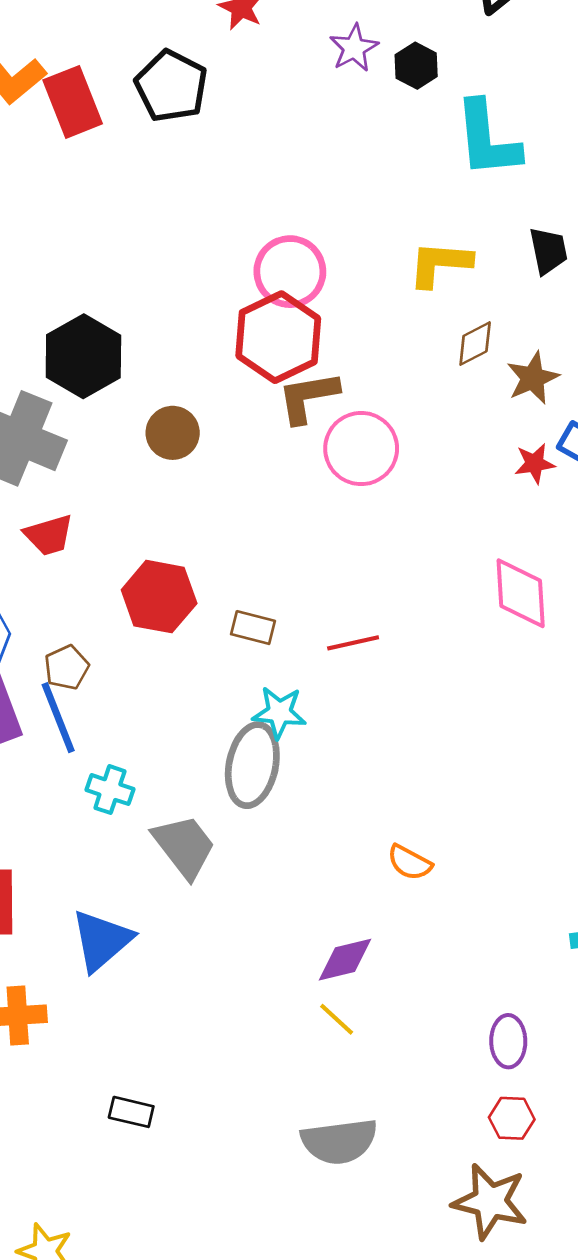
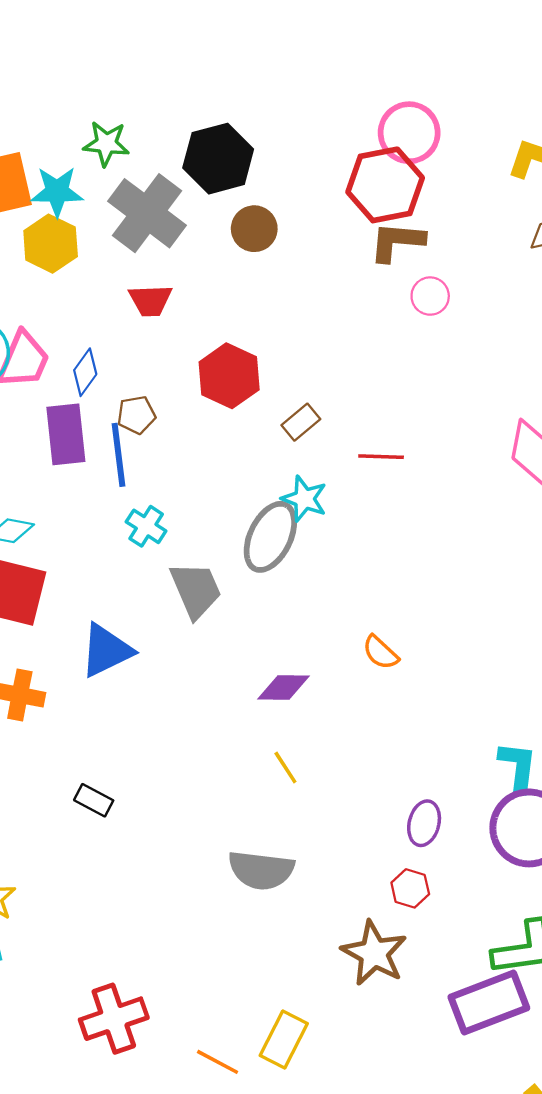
brown circle: (173, 433) -> (254, 229), moved
pink circle: (361, 449) -> (430, 296), size x0.6
brown rectangle: (253, 628) -> (301, 422), turned -69
purple diamond: (345, 960) -> (284, 687), moved

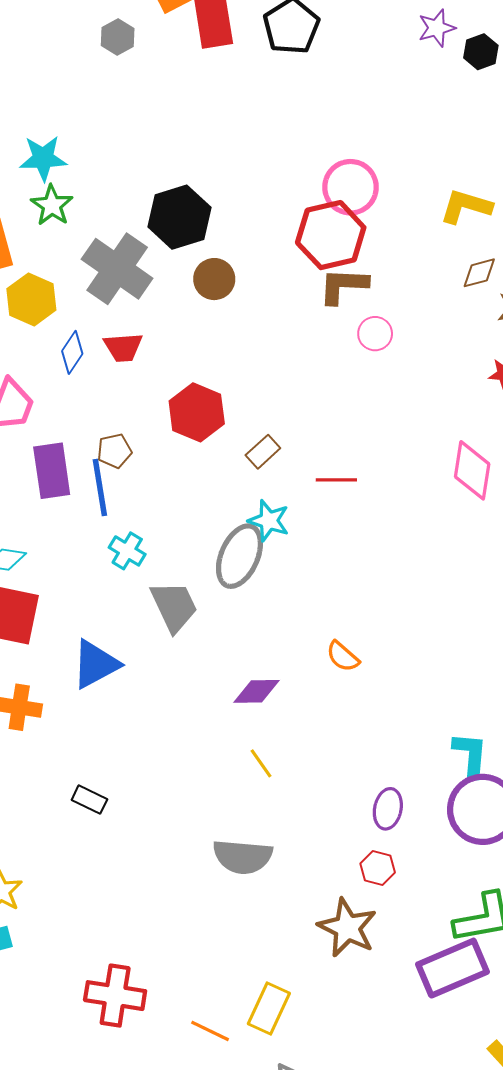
green star: (106, 144) -> (52, 205), moved, turned 30
cyan star: (57, 192) -> (43, 158), moved
blue diamond: (85, 372) -> (72, 352), moved
red cross: (114, 1019) -> (115, 996), turned 30

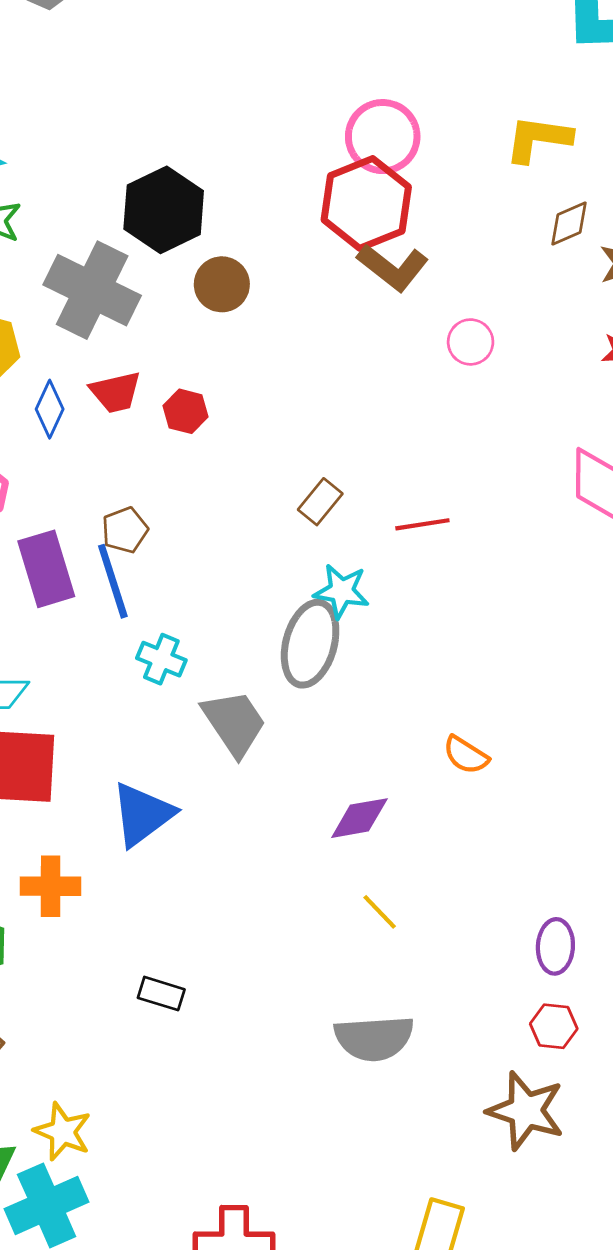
brown L-shape: (343, 286) -> (393, 267), turned -136
pink circle: (375, 334) -> (471, 342), moved
red hexagon: (197, 412) -> (185, 411), moved, size x0.6

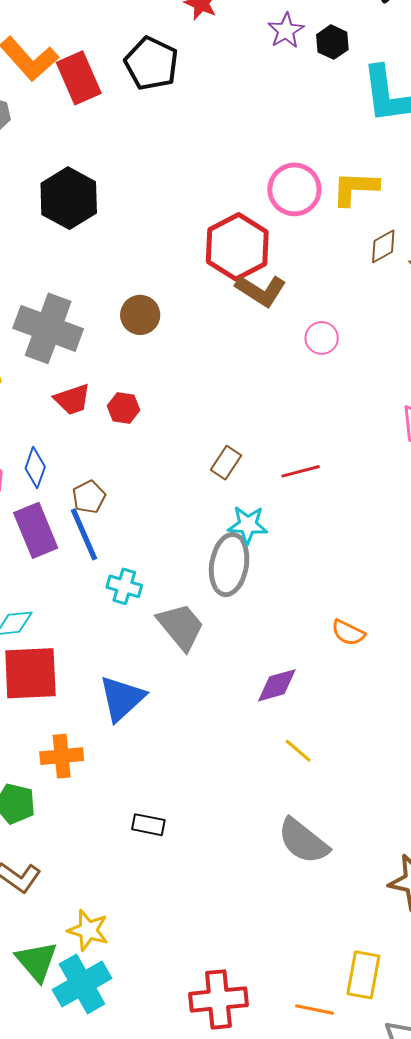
pink circle: (383, 137) -> (294, 189), moved
black hexagon: (164, 210) -> (69, 198), moved
blue diamond: (50, 409) -> (35, 468), moved
gray semicircle: (374, 1038) -> (303, 841), turned 48

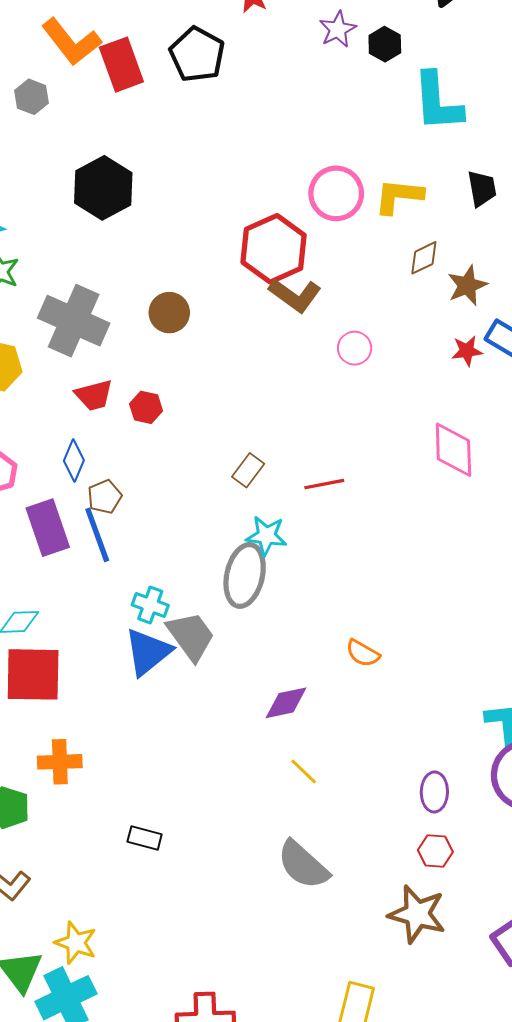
blue diamond: (35, 468) -> (74, 461), moved
cyan cross: (124, 586) -> (150, 605), moved
blue triangle: (122, 698) -> (148, 652), moved

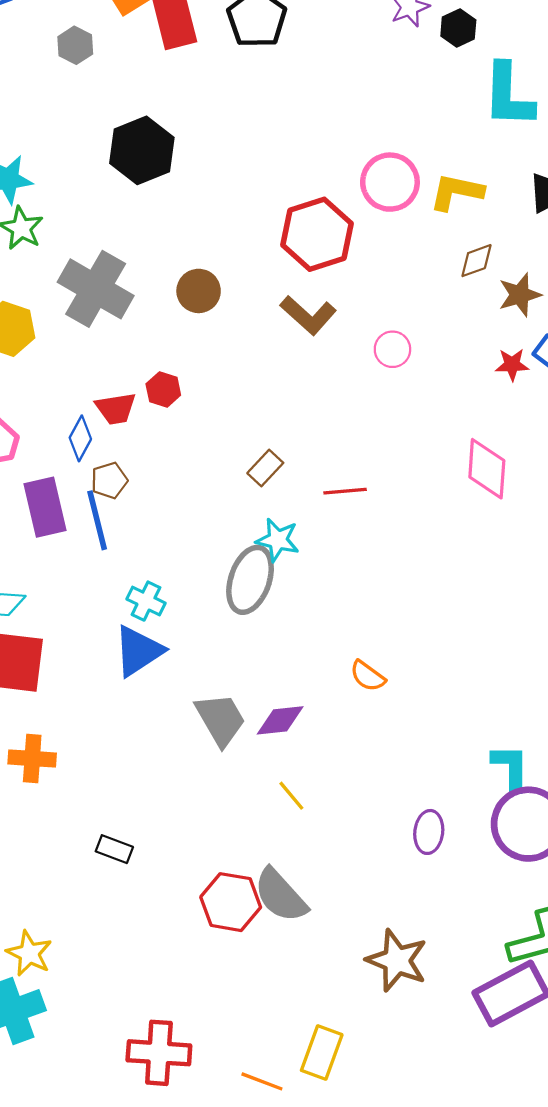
brown L-shape: (295, 295) -> (308, 315), moved
red trapezoid: (94, 395) -> (116, 408), moved
gray trapezoid: (191, 636) -> (220, 719), moved
red hexagon: (435, 851) -> (231, 902), moved, size x1.6

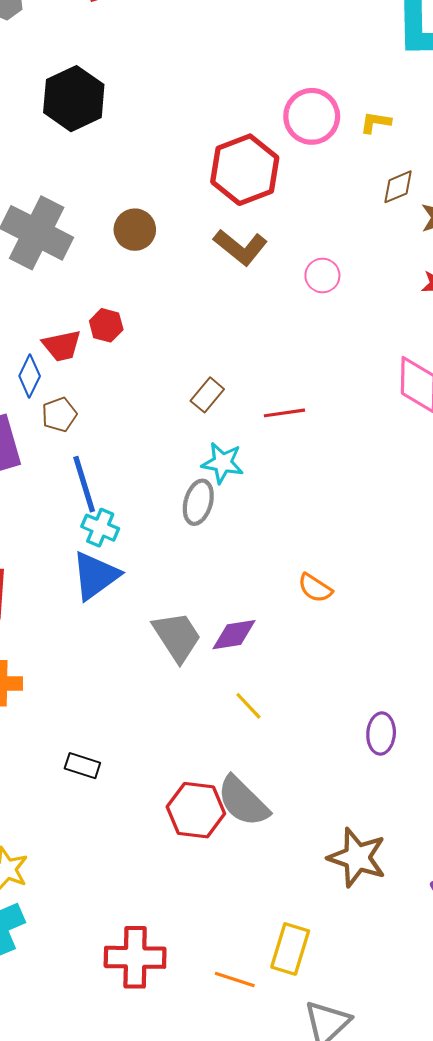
yellow L-shape: (456, 192) -> (375, 122), size x0.6
blue line: (97, 520) -> (84, 484), moved
gray ellipse: (250, 580) -> (198, 502), size x0.7

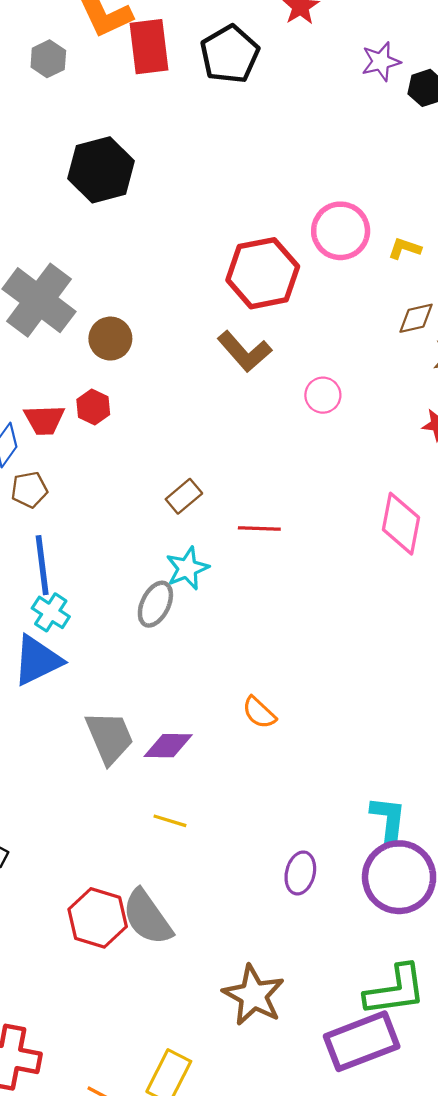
brown circle: (135, 230) -> (110, 339), moved
cyan star: (223, 463) -> (187, 568), turned 30
yellow line: (248, 706) -> (170, 821), turned -40

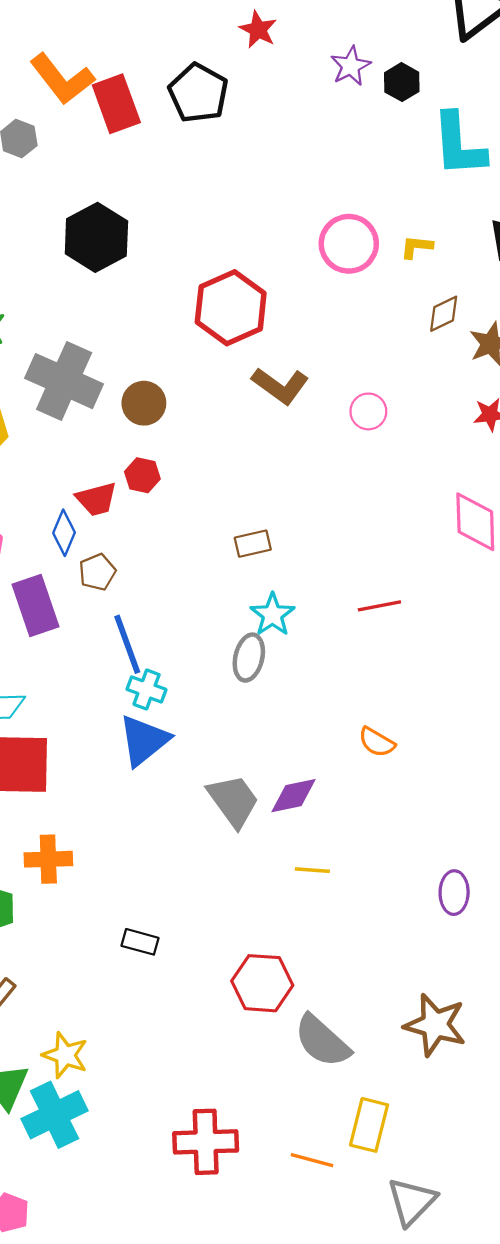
red hexagon: (263, 273) -> (231, 308), moved
brown rectangle: (184, 496) -> (253, 544), turned 40
red line: (259, 529) -> (379, 606), moved
gray semicircle: (147, 917) -> (322, 1041), moved

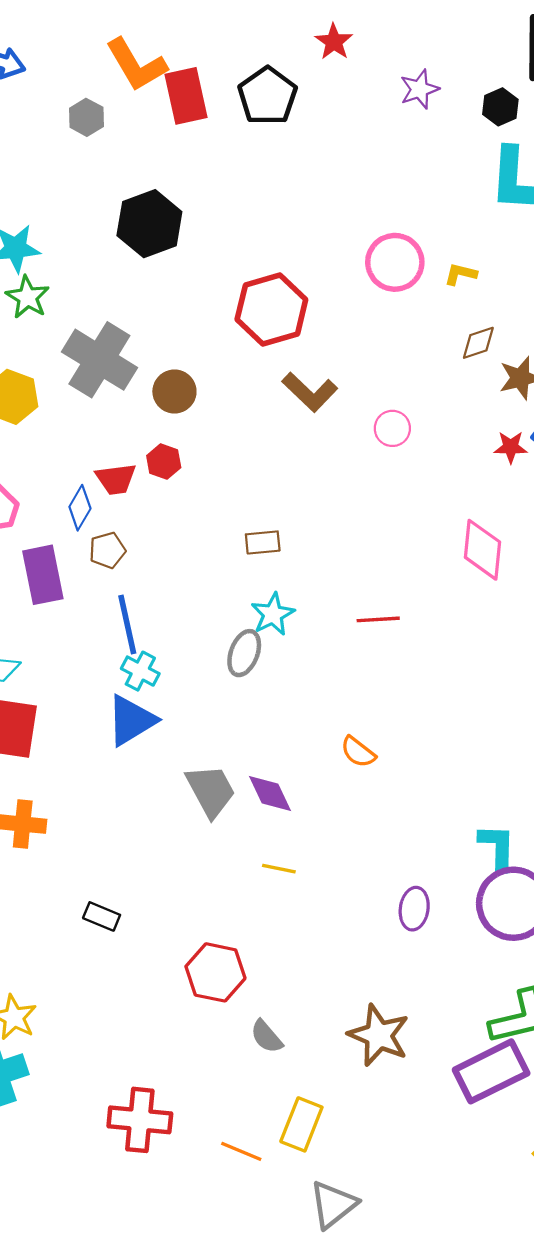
black hexagon: (402, 82) -> (500, 107), moved
purple diamond: (293, 796) -> (270, 794), turned 69
gray semicircle: (322, 1041) -> (266, 1037), size x0.6

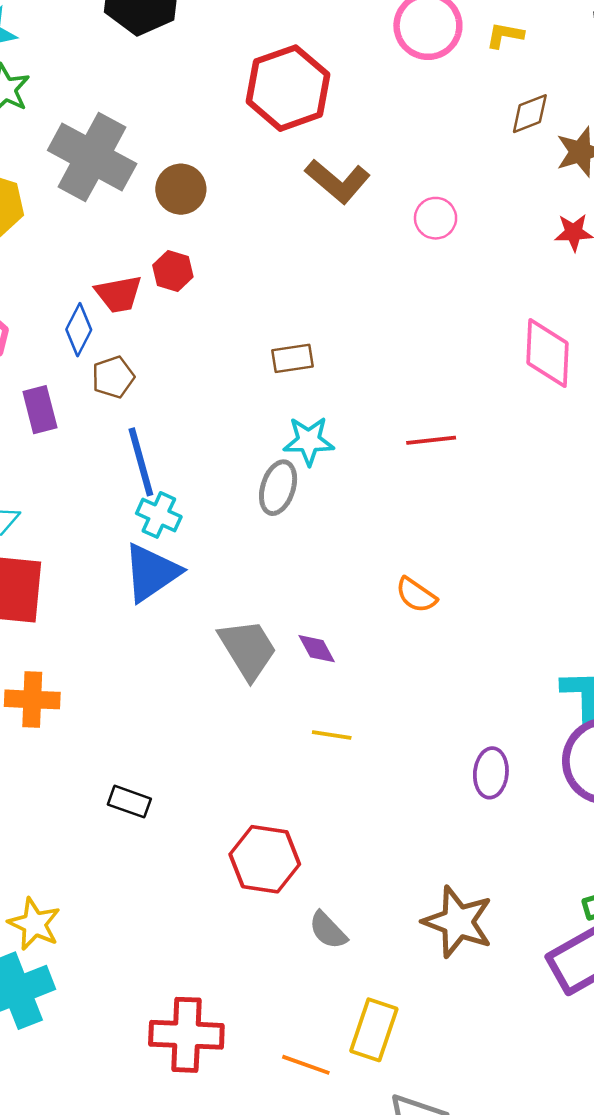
purple rectangle: (43, 575) -> (40, 410), size x0.7
cyan star: (273, 614) -> (309, 441), turned 30
purple diamond: (270, 794) -> (317, 649), size x0.7

